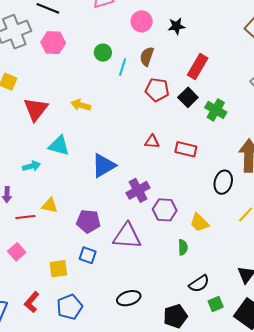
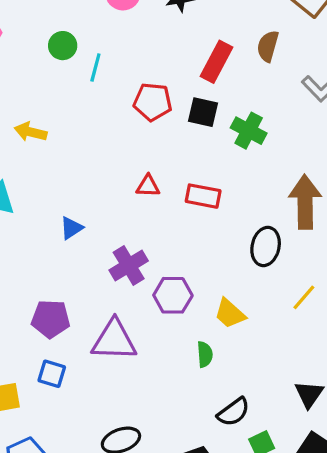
brown semicircle: (147, 56) -> (268, 46), moved
black square: (188, 97) -> (203, 112), turned -30
blue triangle: (104, 166) -> (71, 228), size x0.6

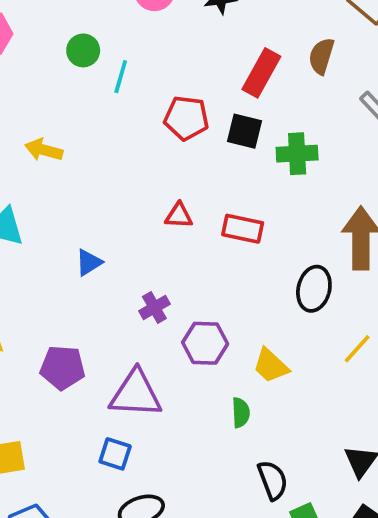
green cross: (249, 131) -> (297, 154), turned -32
purple cross: (129, 266) -> (154, 308), size x0.7
blue square: (52, 374) -> (115, 454), moved
black semicircle: (233, 412) -> (273, 480), turned -76

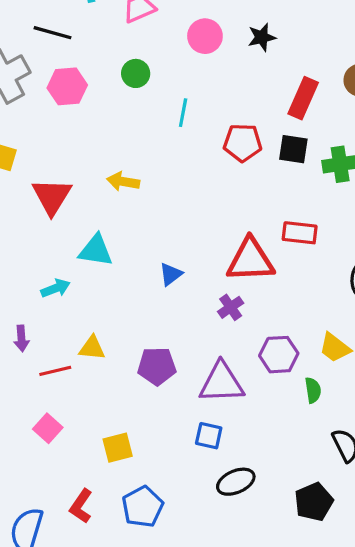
green circle: (83, 50) -> (136, 73), moved
red triangle: (179, 216) -> (250, 260), moved, size x2.0
purple hexagon: (205, 343) -> (279, 355), moved

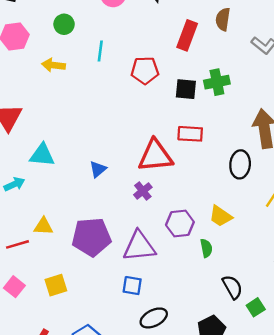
black square: (293, 149) -> (186, 89), moved
yellow arrow: (123, 181) -> (54, 65), moved
purple pentagon: (157, 366) -> (91, 237), size x1.4
yellow square: (118, 448) -> (56, 285), moved

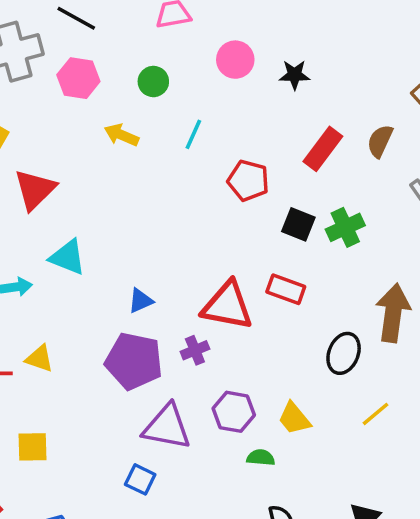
green cross: (217, 82) -> (345, 227), turned -30
purple pentagon: (91, 237) -> (134, 361), moved
green semicircle: (206, 248) -> (261, 458), turned -90

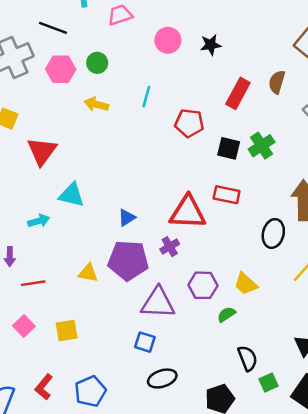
green circle: (153, 82) -> (97, 63), moved
yellow triangle: (40, 359) -> (88, 273), moved
green semicircle: (261, 458) -> (226, 314), turned -30

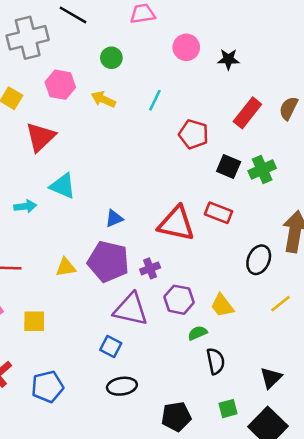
pink hexagon: (61, 69) -> (60, 85), moved
purple cross: (170, 247) -> (150, 268), moved
yellow triangle: (88, 273) -> (66, 267), turned -30
black semicircle: (248, 358) -> (216, 361), moved

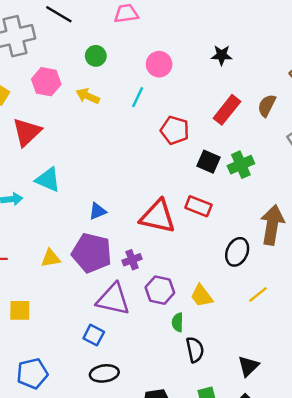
pink circle: (186, 47) -> (159, 64), moved
black star: (228, 59) -> (222, 55), moved
green semicircle: (198, 333) -> (178, 322), turned -66

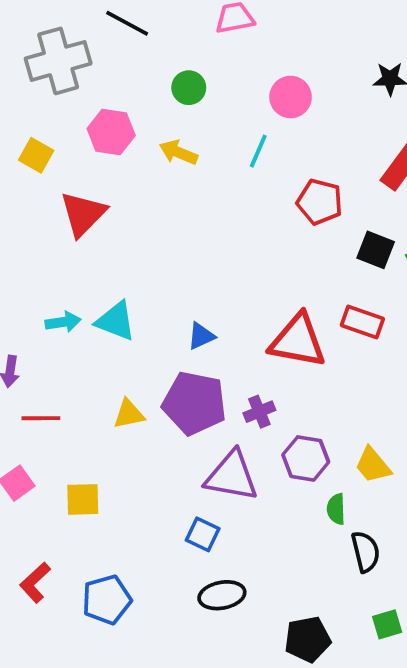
cyan triangle: (48, 180) -> (116, 321), moved

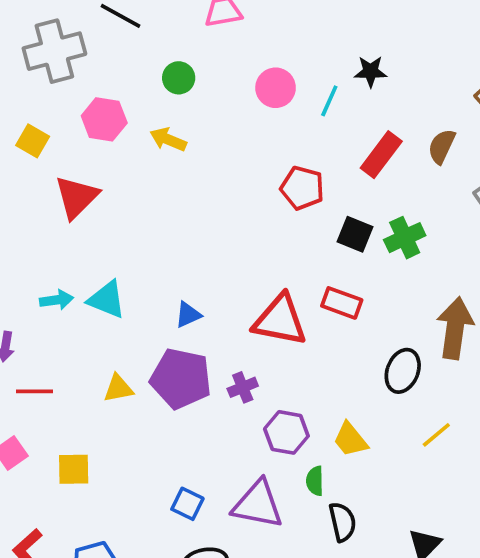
cyan line: (258, 151) -> (329, 101), moved
purple triangle: (232, 476) -> (258, 504), moved

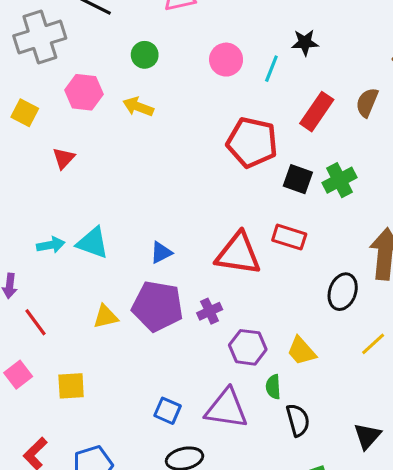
red pentagon: (302, 188) -> (252, 142), size x1.4
red triangle: (77, 197) -> (64, 158), size x0.6
red line: (34, 391) -> (36, 322), turned 56

